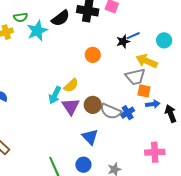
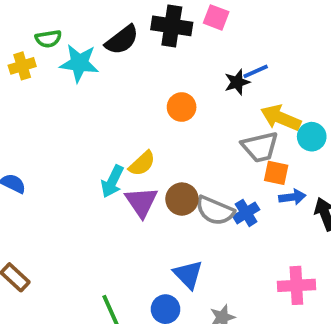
cyan star: (37, 31) -> (79, 63), turned 30
cyan circle: (164, 40) -> (312, 137), moved
blue triangle: (90, 137) -> (188, 275), moved

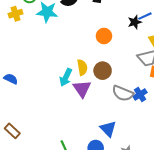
yellow semicircle: (142, 163) -> (82, 67), turned -56
brown circle: (182, 199) -> (103, 71), moved

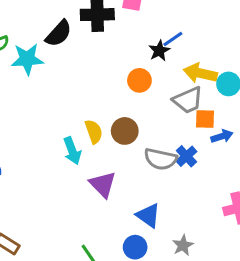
orange circle: (104, 36) -> (139, 80), moved
cyan arrow: (66, 77) -> (72, 151), turned -36
purple triangle: (82, 89) -> (103, 184), moved

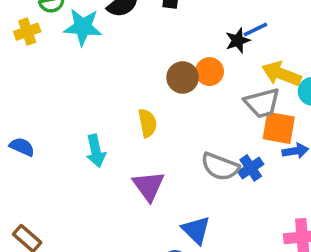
orange square: (205, 119) -> (279, 128), size x1.4
brown circle: (125, 131) -> (183, 77), moved
cyan arrow: (72, 151) -> (96, 151), moved

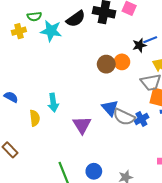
yellow semicircle: (147, 123) -> (35, 118), moved
blue triangle: (196, 230) -> (110, 108), moved

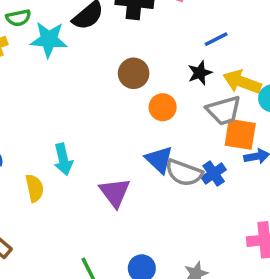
black star: (139, 45) -> (200, 73), moved
orange circle: (122, 62) -> (163, 107), moved
brown circle: (106, 64) -> (134, 73), moved

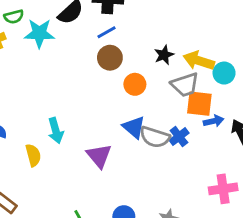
blue line: (216, 39) -> (106, 32), moved

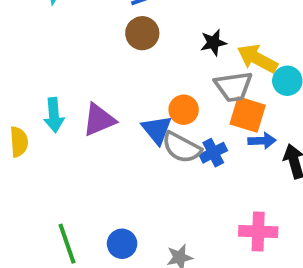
orange circle: (135, 84) -> (184, 110), moved
purple triangle: (99, 156) -> (99, 120), moved, turned 36

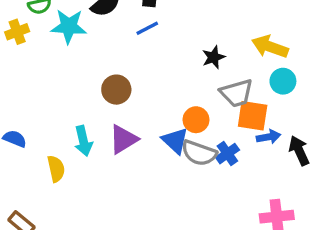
brown circle: (142, 33) -> (116, 90), moved
yellow arrow: (257, 59) -> (270, 47), moved

